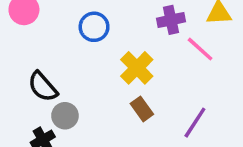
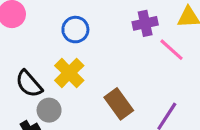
yellow cross: (137, 68) -> (69, 73), moved
brown rectangle: (142, 109) -> (119, 104), size x1.4

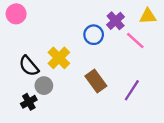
purple cross: (145, 23) -> (116, 21), turned -30
blue circle: (75, 30) -> (94, 35), moved

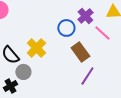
brown rectangle: (96, 81) -> (80, 52), moved
purple line: (132, 90) -> (87, 76), moved

